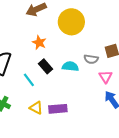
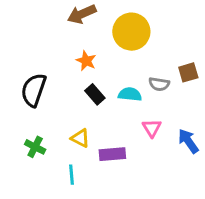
pink triangle: (106, 77) -> (152, 128), moved
cyan line: (29, 80) -> (72, 175), moved, turned 32
yellow triangle: (36, 108) -> (80, 138), moved

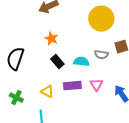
yellow circle: (131, 32) -> (101, 19), moved
purple rectangle: (112, 154) -> (72, 86), moved

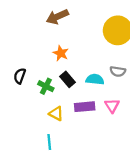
black semicircle: (15, 59) -> (20, 76), size x0.6
green cross: (16, 98) -> (46, 86), moved

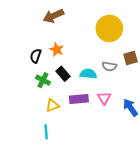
black semicircle: (20, 76) -> (36, 56), moved
yellow triangle: (56, 114) -> (52, 105), turned -48

